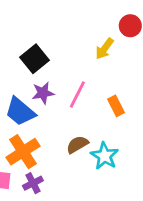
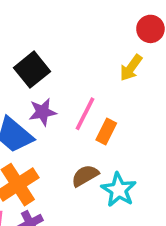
yellow arrow: (105, 49) -> (131, 68), moved
orange rectangle: (116, 106) -> (106, 131), moved, turned 54

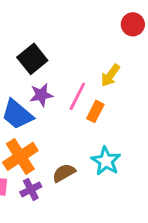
yellow arrow: (131, 68) -> (110, 75), moved
brown semicircle: (85, 176) -> (64, 173), moved

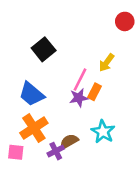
purple star: (41, 95) -> (79, 98), moved
purple cross: (31, 189) -> (56, 151), moved

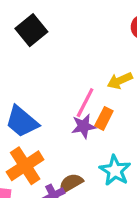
black square: (44, 49) -> (31, 30), moved
yellow arrow: (107, 63) -> (120, 81), turned 30

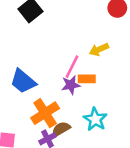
orange rectangle: (104, 118) -> (87, 79), turned 63
orange cross: (25, 166) -> (45, 113), moved

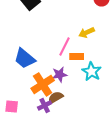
purple star: (71, 85) -> (60, 74), moved
cyan star: (95, 119) -> (92, 71), moved

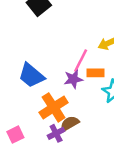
purple star: (60, 74) -> (73, 79), moved
pink square: (12, 106) -> (15, 135), turned -32

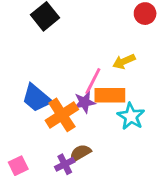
orange rectangle: (95, 73) -> (110, 95), size x1.5
orange cross: (54, 107) -> (62, 115), moved

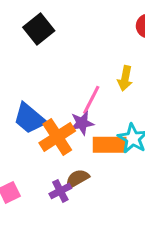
yellow arrow: (124, 61) -> (125, 78), turned -55
orange rectangle: (110, 95) -> (110, 145), moved

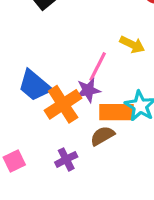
yellow arrow: (125, 78) -> (132, 45), turned -75
brown semicircle: (77, 179) -> (102, 136), moved

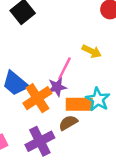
purple cross: (66, 159) -> (40, 141), size x1.6

